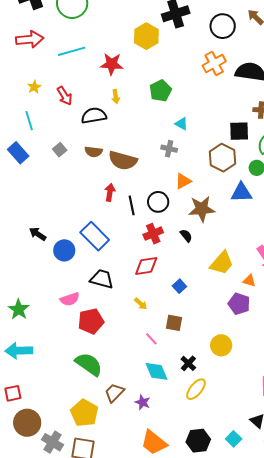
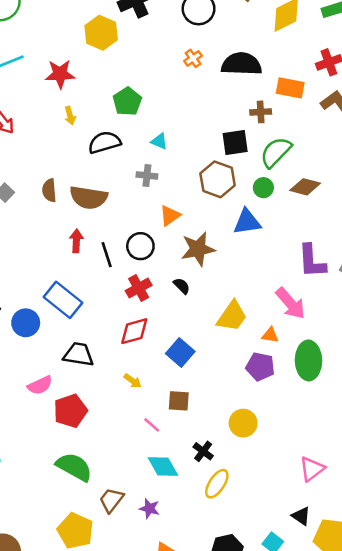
orange cross: (214, 63) -> (193, 58), size x0.6
black semicircle: (94, 116) -> (104, 142), moved
brown semicircle: (93, 152) -> (49, 190), turned 84
blue square: (179, 286) -> (180, 352), size x1.5

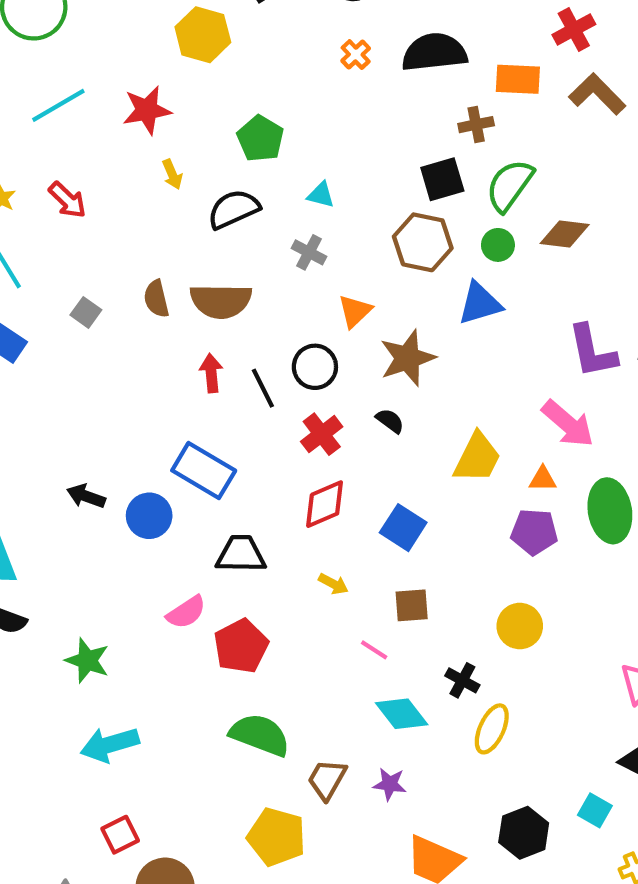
gray cross: (147, 176) -> (309, 252), turned 30

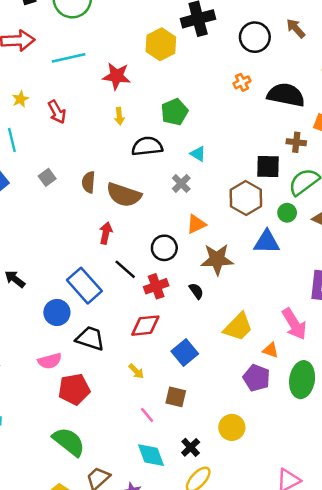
black line: (263, 388) -> (125, 269), moved, turned -40
blue circle: (149, 516) -> (57, 312), moved

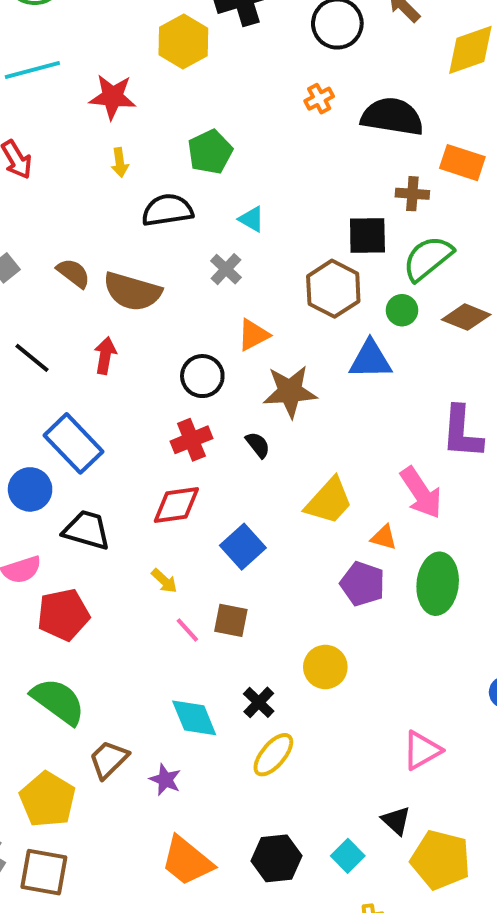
brown semicircle: (89, 182) -> (73, 273), turned 125
black line: (125, 269) -> (32, 358), moved
pink line: (147, 415) -> (187, 630), moved

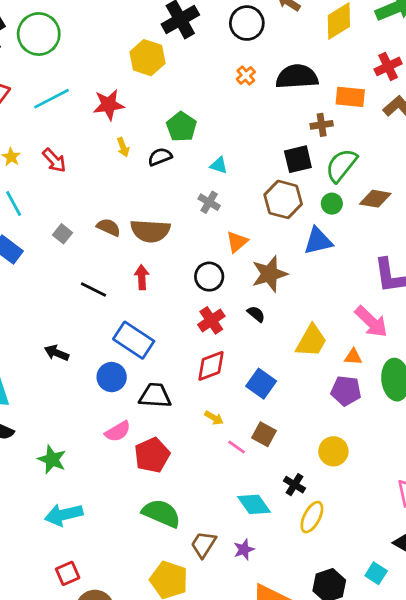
black semicircle: (167, 210) -> (160, 157), moved, size x0.7
brown square: (231, 620) -> (264, 434), turned 30
purple star: (165, 780) -> (244, 550), turned -30

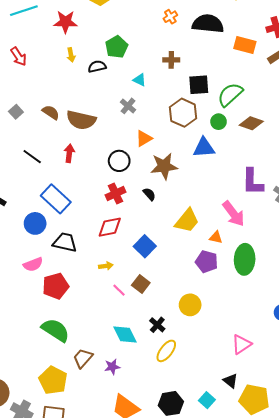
brown cross: (322, 125) -> (171, 60), moved
yellow arrow: (214, 418) -> (106, 266), turned -48

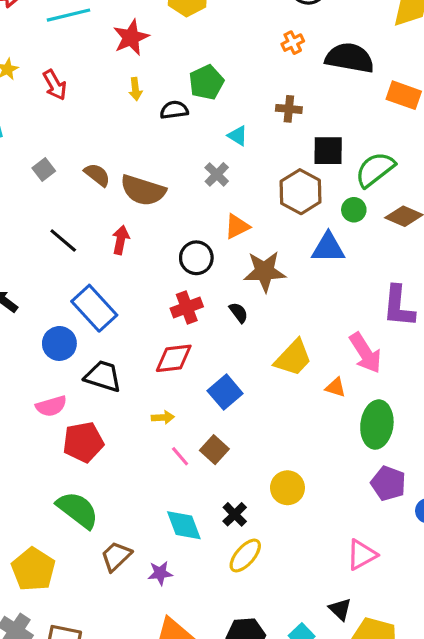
red star: (65, 22) -> (131, 37), turned -30
purple pentagon: (207, 262) -> (388, 483), moved
yellow pentagon: (53, 380) -> (33, 569), moved

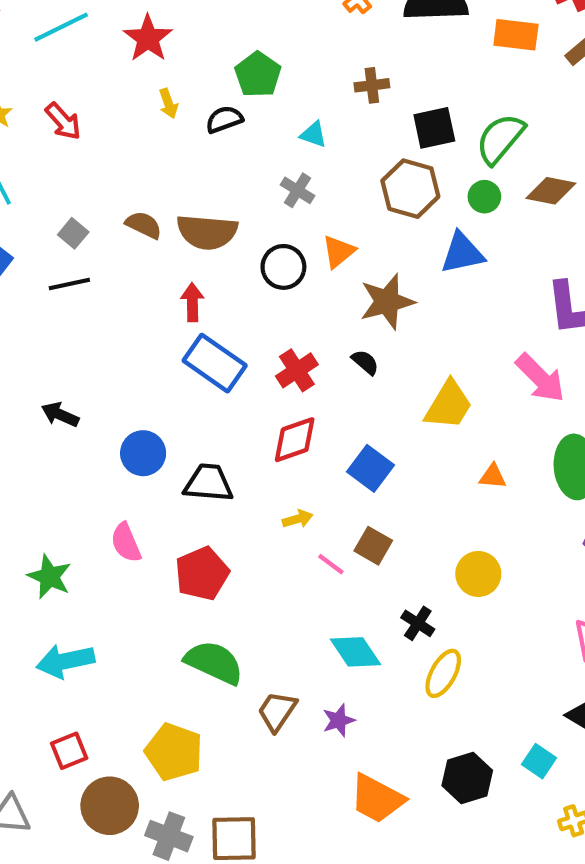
black line: (63, 240) -> (69, 284), moved, turned -40
black circle: (196, 258) -> (283, 267), moved
blue rectangle: (94, 308) -> (215, 363), moved
orange triangle: (336, 387) -> (493, 476), moved
pink semicircle: (51, 406) -> (126, 543), moved, turned 96

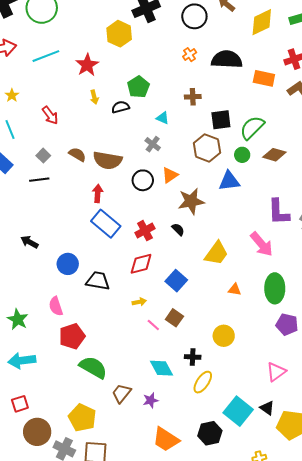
red arrow: (63, 121) -> (50, 115), moved
red pentagon: (202, 574) -> (72, 336), moved
black cross: (418, 623) -> (193, 357), turned -35
yellow pentagon: (174, 752) -> (82, 418), moved
cyan square: (539, 761) -> (238, 411), moved, size x1.8

